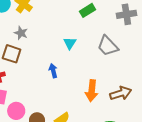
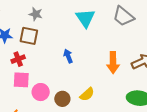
cyan triangle: (70, 43) -> (85, 18), size x1.5
blue arrow: (53, 71) -> (68, 56), moved

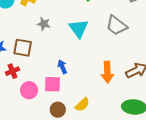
gray star: (36, 14) -> (44, 24), moved
pink square: (21, 80) -> (52, 84), moved
pink circle: (41, 92) -> (29, 90), moved

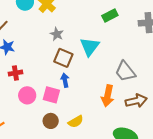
gray trapezoid: (117, 26) -> (125, 71), moved
brown square: (23, 48) -> (63, 58), moved

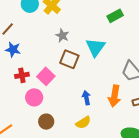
blue arrow: (65, 80) -> (86, 98), moved
pink square: (51, 95) -> (46, 76), moved, turned 30
brown circle: (51, 121) -> (46, 122), moved

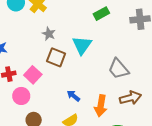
orange arrow: (115, 96) -> (101, 106), moved
blue arrow: (86, 98) -> (73, 96), turned -40

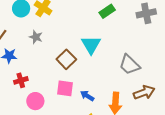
gray star: (49, 34) -> (36, 37), moved
brown square: (56, 57) -> (66, 59), turned 30
pink square: (33, 75) -> (65, 88), moved, turned -30

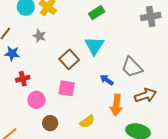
green rectangle: (107, 11) -> (97, 13), moved
blue arrow: (87, 96) -> (107, 80), moved

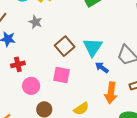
cyan triangle: (94, 46) -> (93, 47), moved

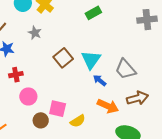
pink square: (62, 75) -> (58, 109), moved
orange arrow: (111, 93) -> (108, 106), turned -75

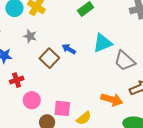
brown square: (63, 58) -> (49, 58), moved
cyan triangle: (91, 60) -> (103, 43), moved, turned 40
blue arrow: (100, 80) -> (69, 49), moved

